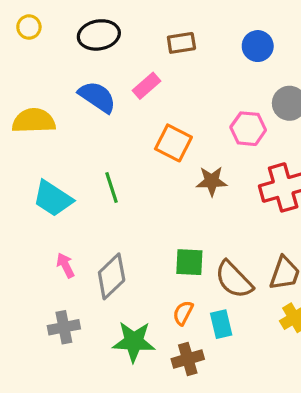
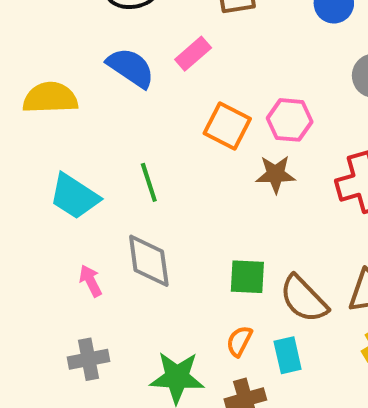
pink hexagon: (248, 129) -> (290, 120), moved
gray diamond: (112, 276) -> (149, 261), moved, turned -54

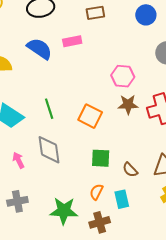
pink rectangle: (193, 54) -> (72, 41), turned 30
orange square: (227, 126) -> (90, 116), moved
brown star: (276, 174) -> (128, 104), moved
brown semicircle: (304, 299) -> (130, 170), size x0.6

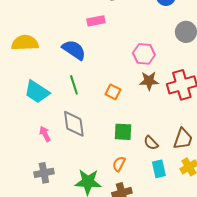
blue semicircle: (40, 49) -> (74, 50), moved
orange square: (90, 116) -> (113, 92), size x0.7
cyan rectangle: (122, 199) -> (159, 169), moved

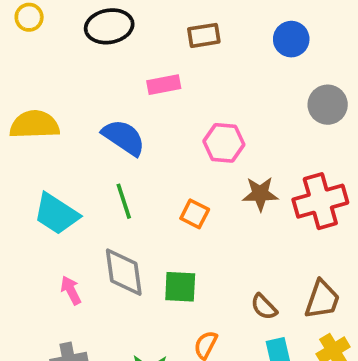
pink hexagon: (144, 54) -> (224, 143), moved
green square: (123, 132) -> (180, 287), moved

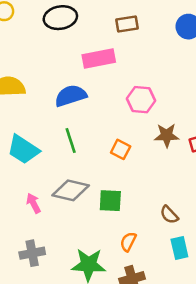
pink rectangle: (164, 85) -> (99, 59), size x1.4
blue semicircle: (124, 137) -> (71, 96), turned -52
gray diamond: (124, 272) -> (71, 190), turned -69

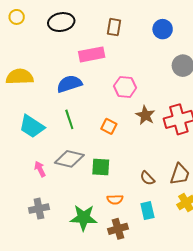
brown rectangle: (127, 24) -> (114, 27), turned -72
brown star: (167, 135) -> (145, 115), turned 30
orange semicircle: (128, 242) -> (115, 199), turned -119
cyan rectangle: (179, 248) -> (147, 211), moved

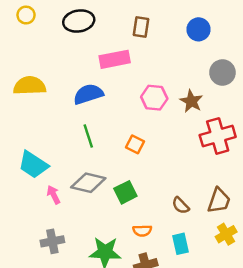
brown star: (145, 115) -> (191, 101), moved
cyan trapezoid: (32, 126) -> (33, 165), moved
green square: (101, 167) -> (125, 192), turned -30

